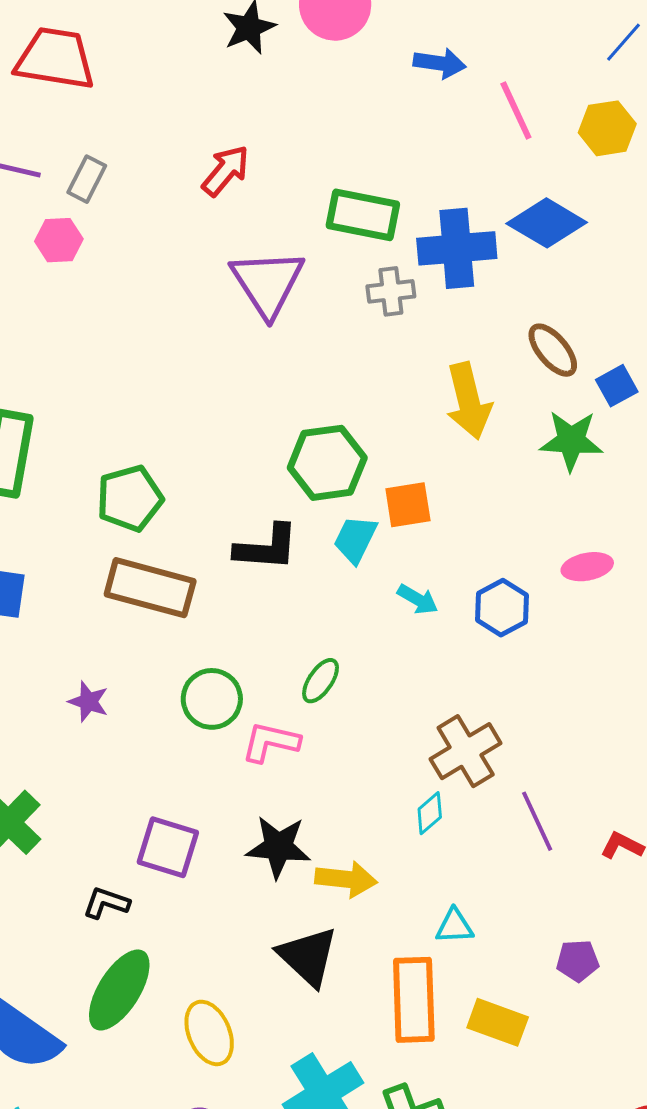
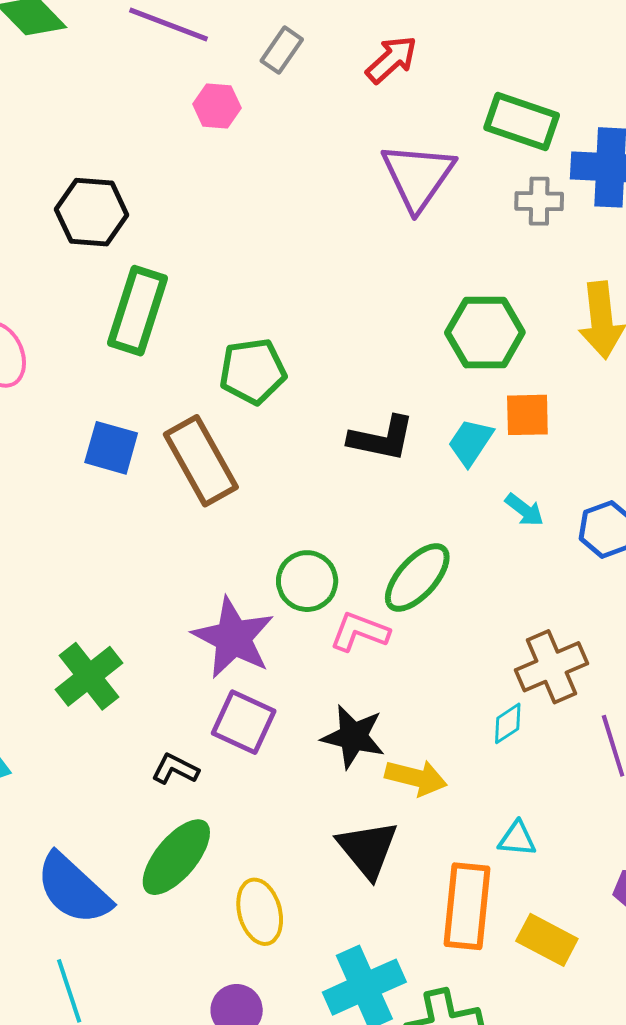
gray rectangle: (87, 179) -> (282, 50), moved
green hexagon: (327, 463) -> (485, 333), moved
brown rectangle: (150, 588) -> (201, 461), moved, turned 38
green ellipse: (321, 681) -> (417, 578), size x1.6
purple star: (88, 702) -> (233, 638), moved, size x2.0

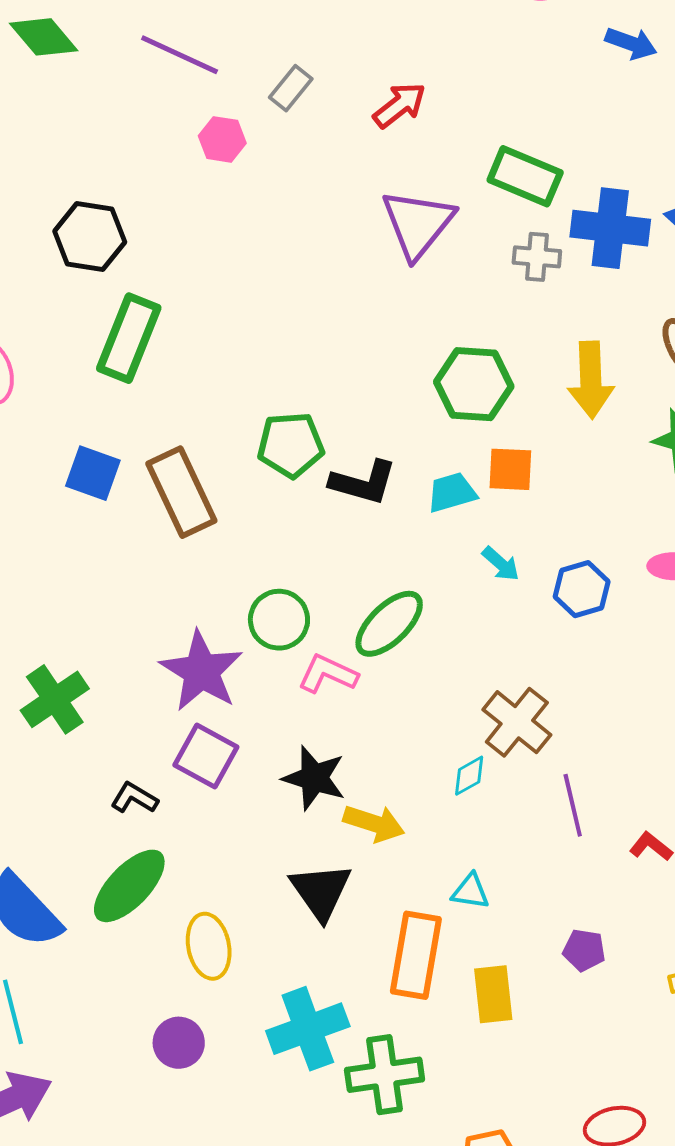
green pentagon: (253, 371) -> (291, 445), moved
cyan trapezoid: (471, 442) -> (452, 492), turned 36
brown cross: (552, 667) -> (517, 722), turned -32
yellow rectangle: (547, 940) -> (493, 994), turned 52

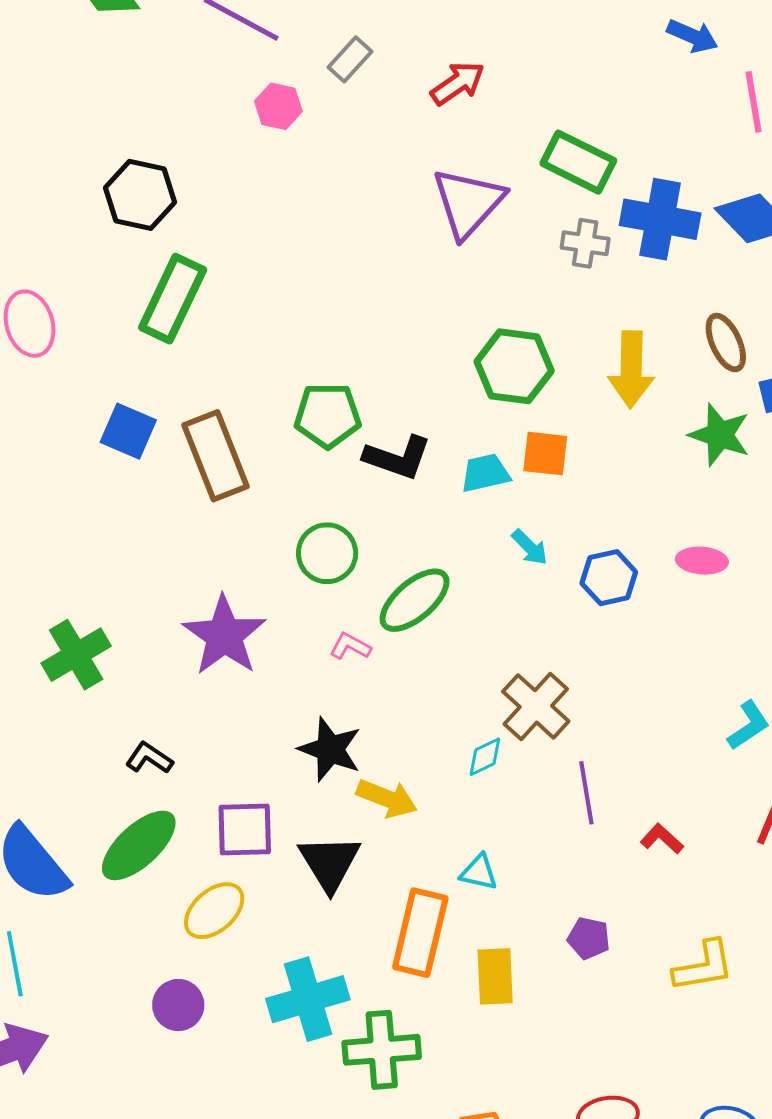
green circle: (279, 620) -> (327, 553), moved
pink L-shape: (328, 674) -> (350, 646), size x0.7
purple square: (206, 756) -> (245, 830), moved, turned -34
yellow ellipse: (209, 946) -> (214, 911), turned 56

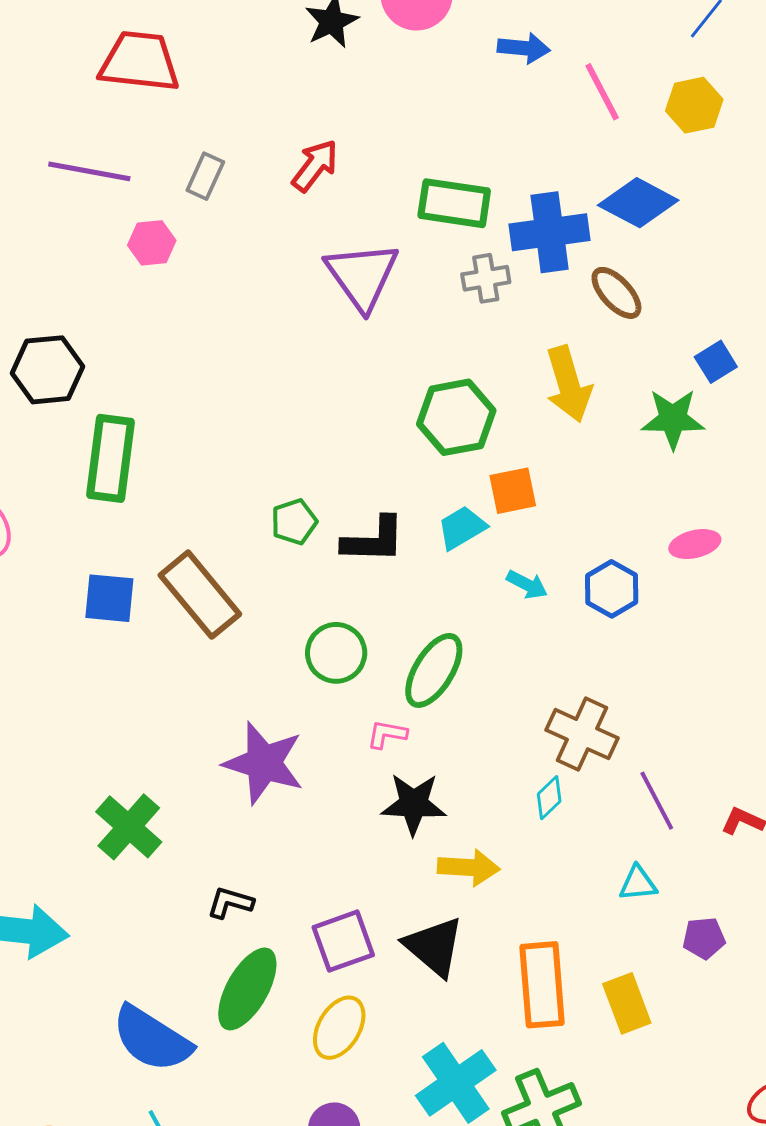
brown ellipse: (726, 343) -> (616, 293), moved
green pentagon: (328, 415) -> (294, 522), size x0.7
black star: (330, 749) -> (414, 804), moved
cyan triangle: (479, 872) -> (638, 883), moved

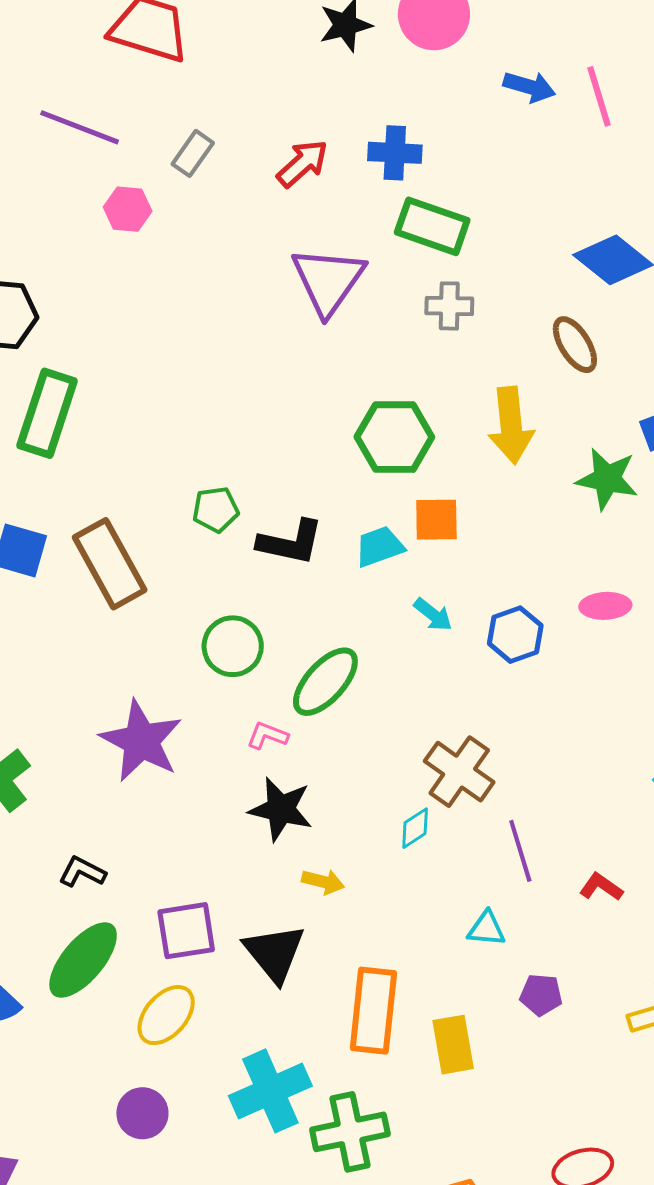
pink line: (602, 92) -> (599, 96), moved
blue cross: (550, 232) -> (395, 153), moved, size x0.7
yellow arrow: (469, 867) -> (323, 882), size x0.7

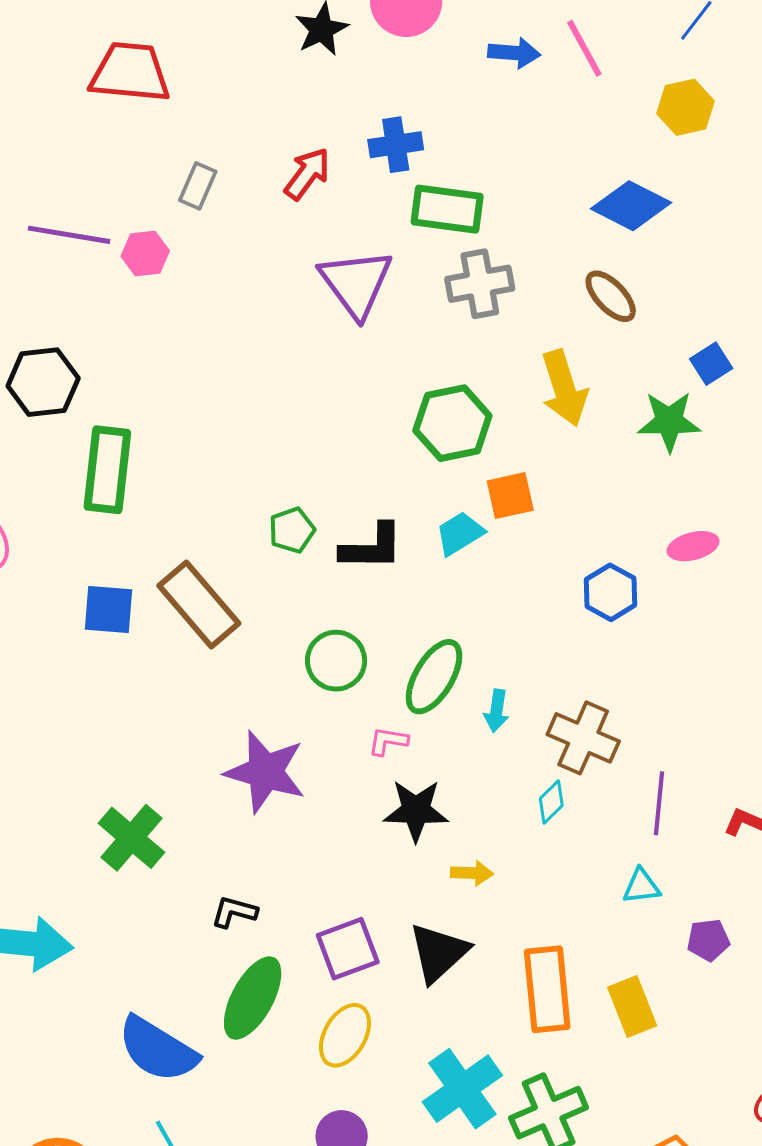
purple line: (80, 127) -> (69, 235), moved
gray cross: (449, 306) -> (480, 284), size x1.4
cyan arrow: (433, 615) -> (497, 711), moved, turned 72
purple line: (520, 851) -> (659, 803), turned 34
black triangle: (274, 953) -> (439, 953), turned 38

